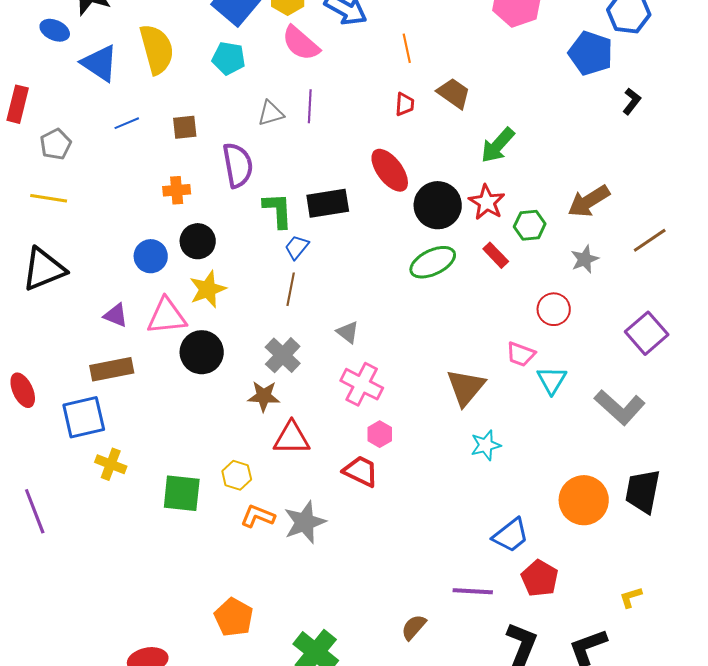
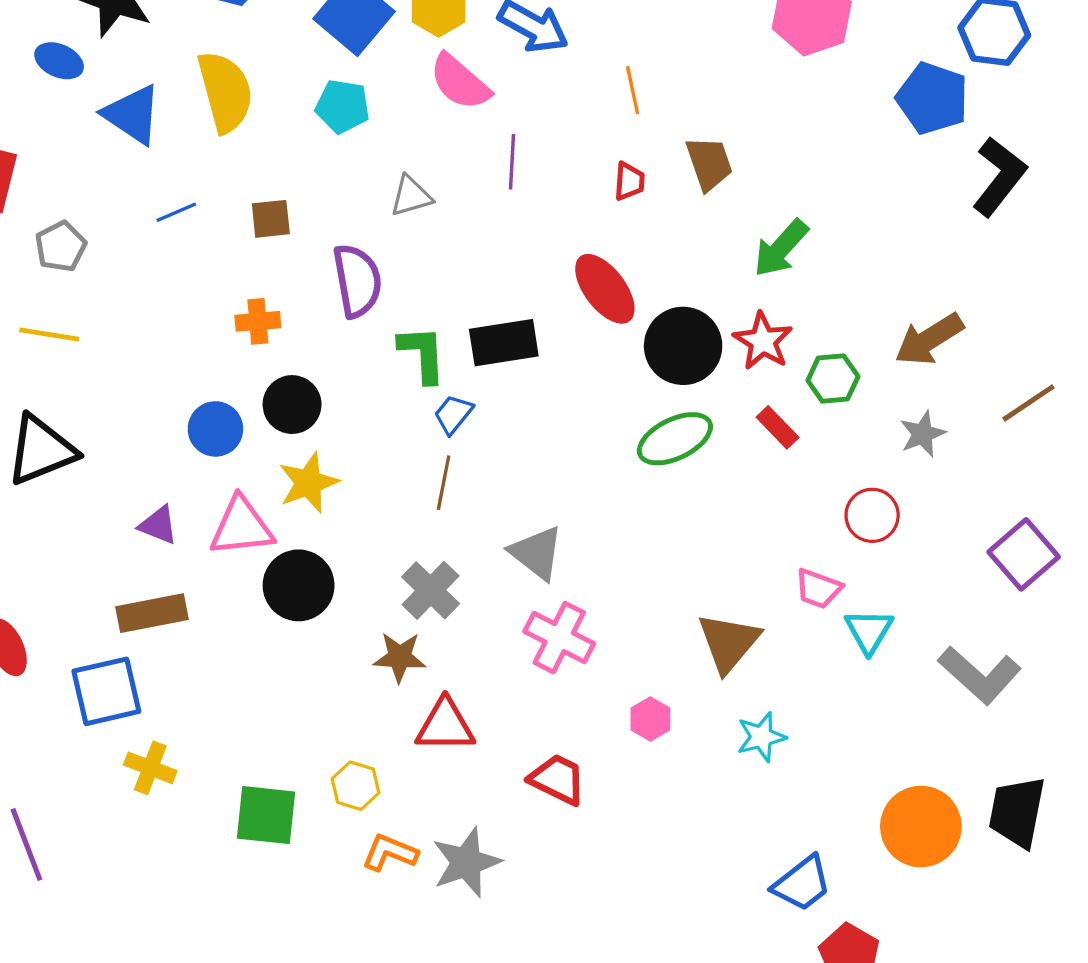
brown trapezoid: (454, 93) -> (709, 163), turned 36
black L-shape: (632, 101) -> (999, 176), size x1.8
purple line: (310, 106) -> (512, 162), moved
gray triangle: (348, 332) -> (536, 553), size x1.5
pink hexagon: (380, 434) -> (650, 719), moved

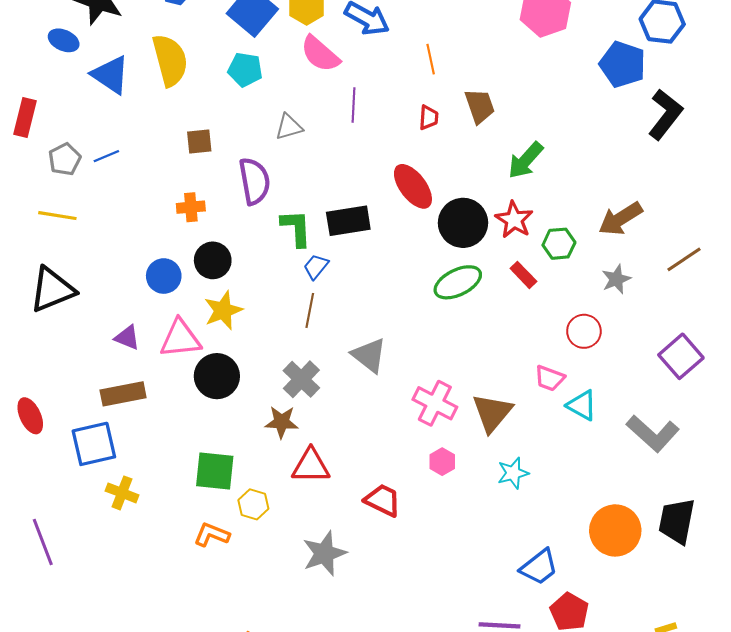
blue line: (176, 212) -> (106, 156), moved
cyan triangle: (869, 631) -> (582, 405), turned -32
pink cross: (559, 638) -> (435, 403), moved
green square: (266, 815) -> (215, 471), moved
orange L-shape: (390, 853) -> (212, 535), moved

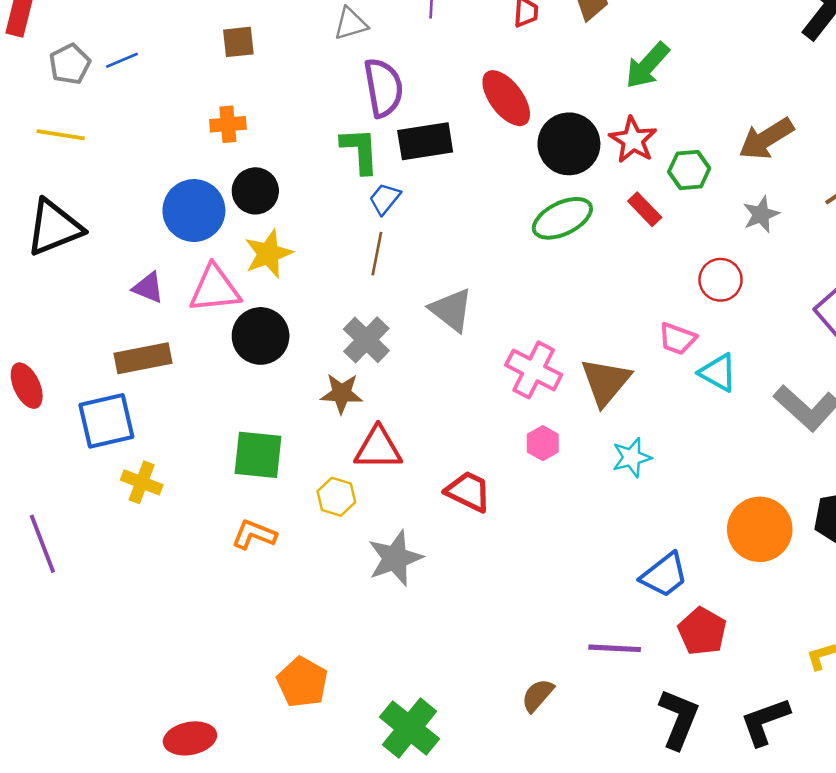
purple semicircle: (254, 181) -> (383, 88), moved
blue circle: (164, 276) -> (194, 211), size x1.4
yellow hexagon: (253, 504) -> (336, 497), moved

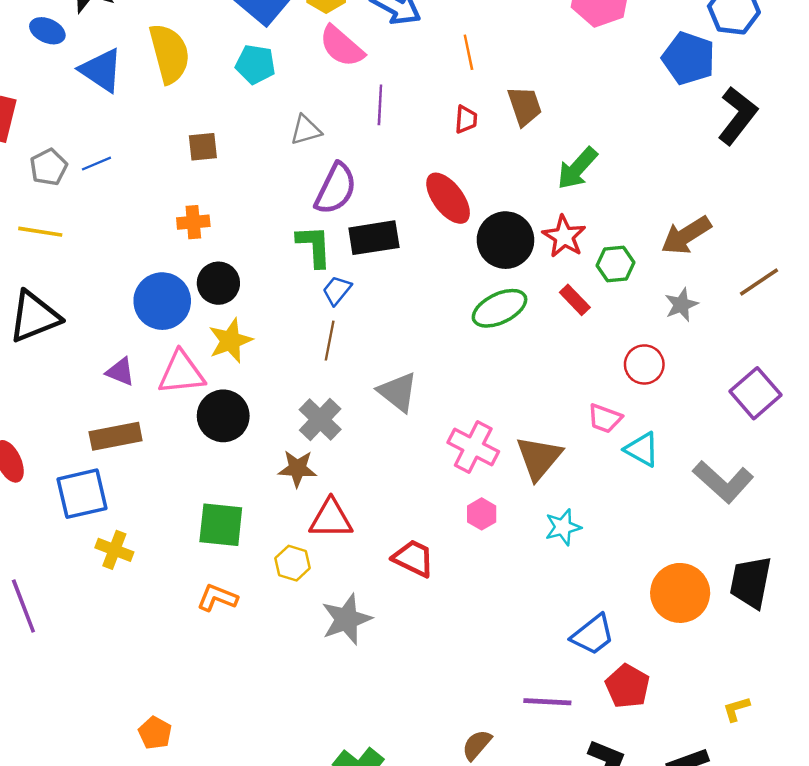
purple semicircle: (383, 88) -> (336, 189), turned 36
orange pentagon: (302, 682) -> (155, 733), moved, size x0.7

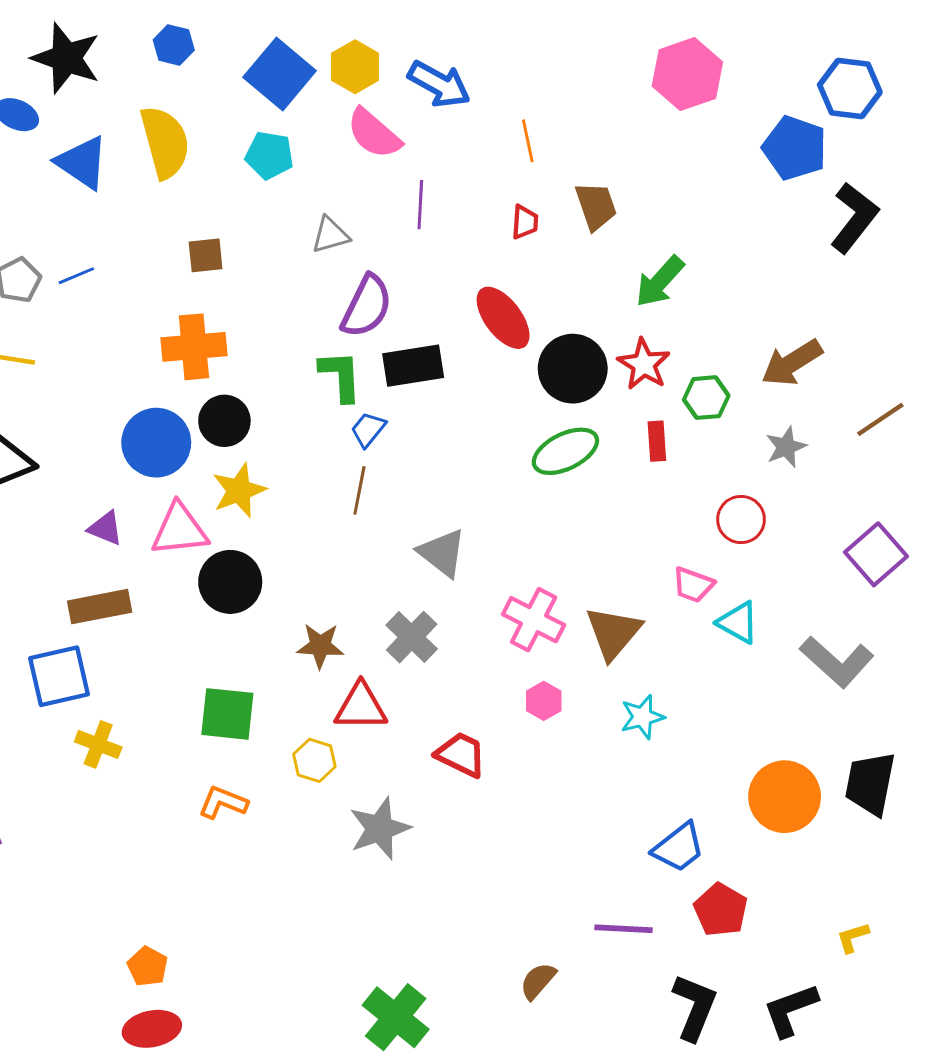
orange cross: (193, 222) -> (194, 347), size x1.6
red rectangle: (575, 300) -> (657, 441), turned 40
gray cross: (320, 419) -> (412, 637), moved

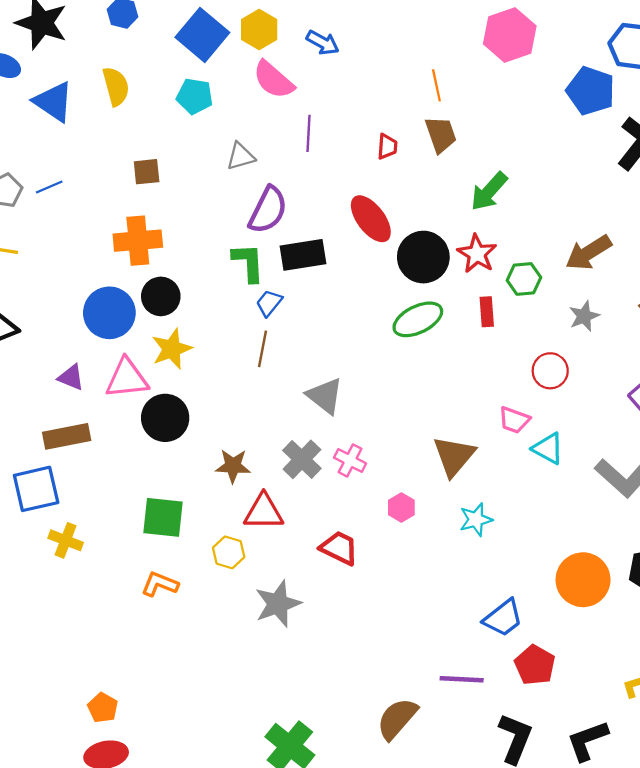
blue arrow: (439, 84) -> (323, 43), size x0.7
orange line: (528, 141) -> (436, 85), moved
yellow semicircle: (165, 142) -> (116, 86), size x0.7
pink cross: (534, 620) -> (350, 460), moved, size x0.7
brown semicircle: (538, 981) -> (397, 719), size x1.5

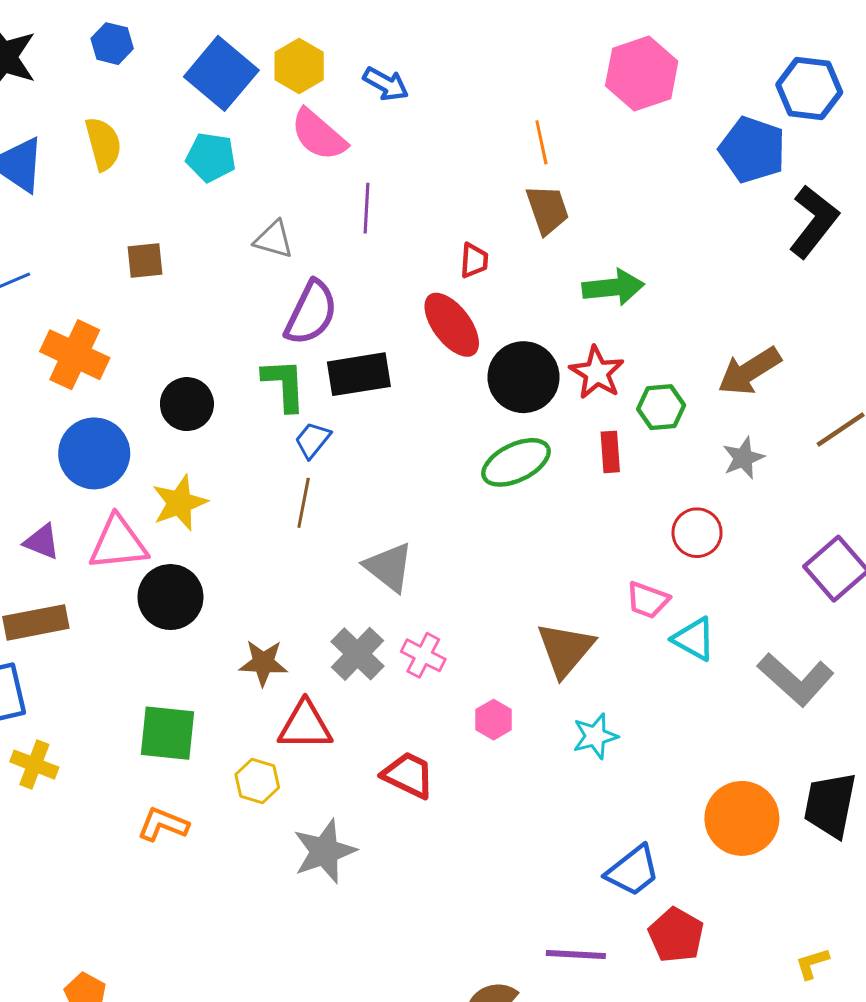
red trapezoid: (387, 147) -> (474, 260), moved
gray triangle: (241, 156) -> (274, 240), turned 32
green arrow: (489, 191) -> (613, 287), turned -138
orange cross: (138, 241) -> (75, 355), moved, turned 30
black circle: (161, 296) -> (187, 404), moved

